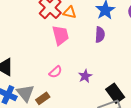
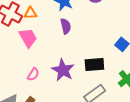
purple star: (85, 76) -> (63, 70), size x1.6
black rectangle: (115, 93) -> (94, 65), moved, turned -42

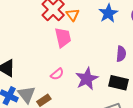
orange triangle: (30, 13) -> (73, 15), turned 40
purple semicircle: (66, 26) -> (121, 54), moved

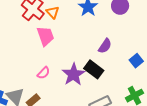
purple semicircle: (121, 54) -> (105, 46), turned 35
black rectangle: (119, 83) -> (94, 69), moved, turned 30

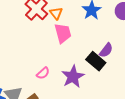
pink trapezoid: (45, 36) -> (63, 33), moved
black rectangle: (94, 69) -> (96, 61), moved

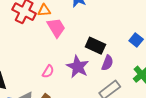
orange triangle: (56, 13) -> (44, 10), turned -40
purple semicircle: (106, 50) -> (107, 63), moved

